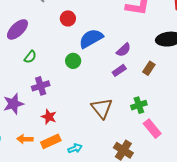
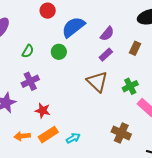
green semicircle: (30, 57) -> (28, 51), moved
brown triangle: (102, 108) -> (97, 82), moved

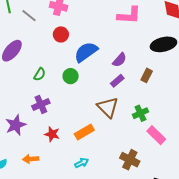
orange rectangle: (48, 135) -> (84, 132), moved

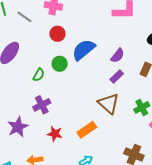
green circle: (71, 76) -> (60, 64), moved

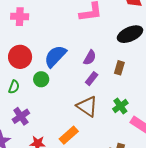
red circle: (57, 34) -> (20, 57), moved, size x1.5
green circle: (60, 64) -> (41, 79), moved

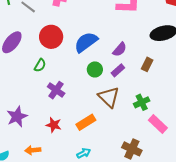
green circle: (41, 79) -> (95, 69), moved
purple cross: (21, 116) -> (56, 90), moved, turned -30

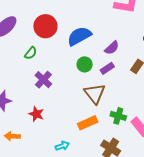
green cross: (142, 102) -> (118, 116), moved, turned 35
orange rectangle: (86, 122) -> (88, 123), moved

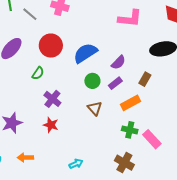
brown triangle: (95, 94) -> (95, 108), moved, size x0.7
red star: (36, 114) -> (51, 125), moved
orange rectangle: (88, 123) -> (130, 103), moved

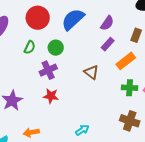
green circle: (92, 81) -> (56, 48), moved
purple cross: (52, 99) -> (48, 70), turned 36

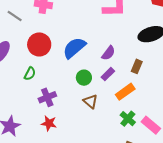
green circle: (56, 48) -> (84, 78), moved
green cross: (130, 88) -> (128, 119), turned 35

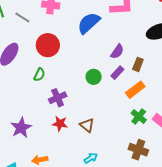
blue semicircle: (74, 48) -> (89, 23), moved
brown rectangle: (137, 66) -> (138, 64), moved
brown triangle: (90, 101) -> (87, 125), moved

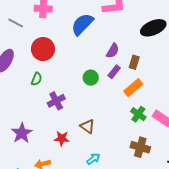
red star: (60, 124) -> (62, 138), moved

